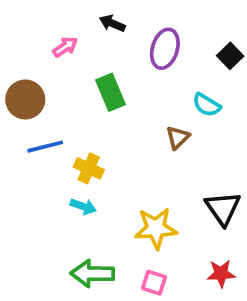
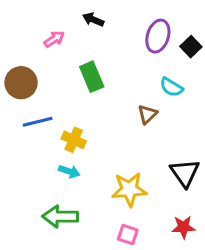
purple ellipse: (165, 49) -> (158, 36), moved
green arrow: (92, 274) -> (60, 217), moved

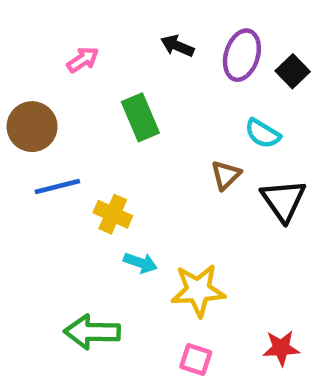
black arrow: (93, 20) -> (177, 46), moved
cyan arrow: (69, 171) -> (140, 263), moved
black triangle: (185, 173) -> (283, 200), moved

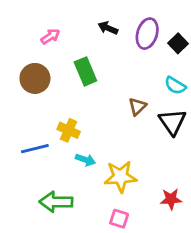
brown circle: (32, 127) -> (35, 78), moved
cyan semicircle: (263, 134) -> (175, 85), moved
blue line: (57, 187) -> (35, 149), moved
red star: (281, 348) -> (171, 199), moved

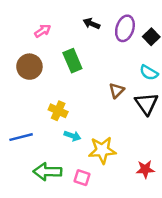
blue line: (35, 149) -> (21, 137), moved
pink square: (119, 219) -> (82, 178), moved

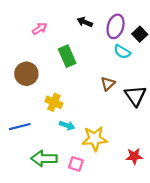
brown circle: (29, 67) -> (26, 74), moved
cyan semicircle: (149, 73) -> (122, 52), moved

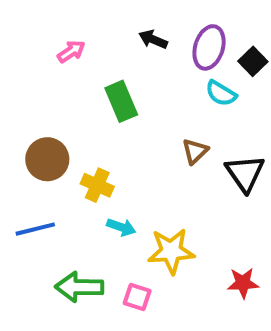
brown circle: (26, 74) -> (47, 159), moved

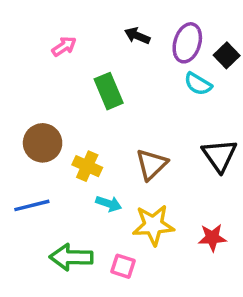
brown triangle: (195, 151) -> (152, 164), moved, size x1.4
red star: (243, 283) -> (212, 238), moved

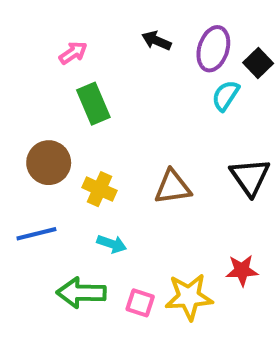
cyan semicircle: (198, 84) -> (226, 96), turned 92
green rectangle: (109, 91) -> (93, 104), moved
brown triangle: (152, 164) -> (173, 187), turned 36
cyan arrow: (109, 204) -> (112, 244), moved
yellow star: (153, 225) -> (189, 297), moved

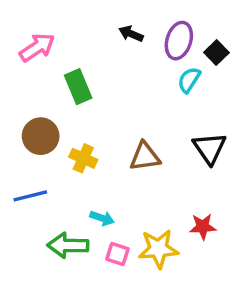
pink arrow: (73, 53) -> (37, 47), moved, size x1.5
cyan arrow: (112, 244) -> (102, 218), moved

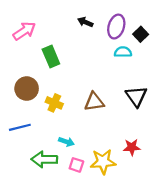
cyan semicircle: (189, 80) -> (123, 52), turned 56

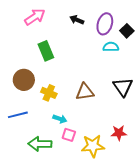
pink arrow: (24, 31) -> (35, 17), moved
cyan arrow: (66, 142) -> (60, 119), moved
pink square: (76, 165) -> (69, 135), moved

